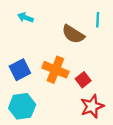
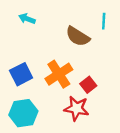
orange cross: (55, 70) -> (59, 74), turned 35
red star: (92, 106) -> (77, 108), moved, turned 30

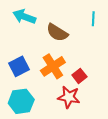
cyan arrow: (27, 19) -> (24, 17), size x1.5
brown semicircle: (78, 36) -> (57, 32), moved

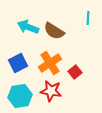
cyan arrow: (24, 17) -> (28, 27), moved
red star: (69, 97) -> (51, 91), moved

